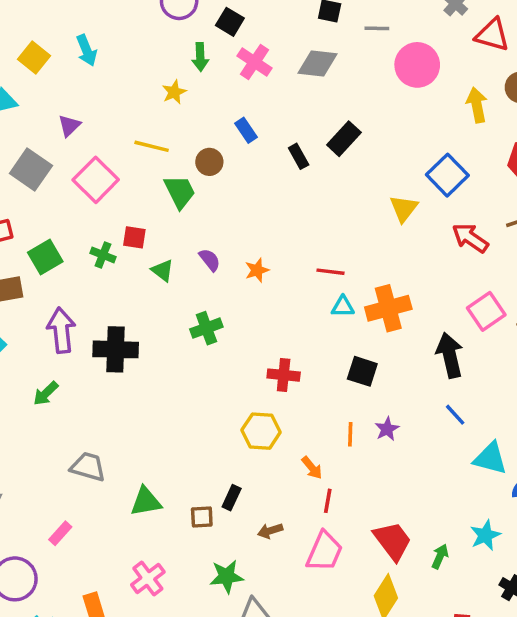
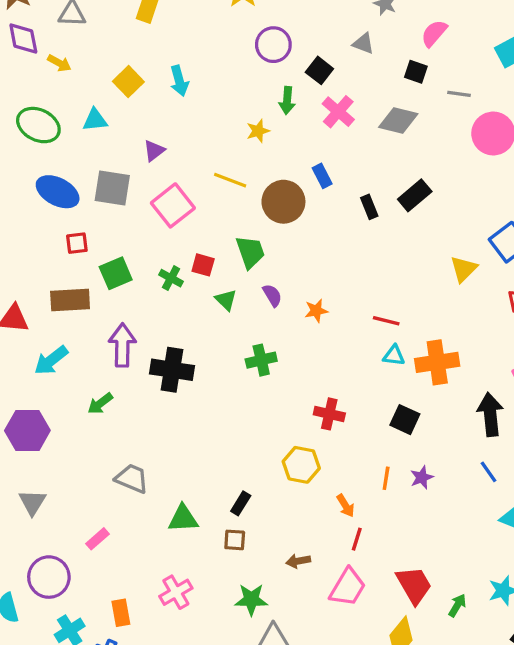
brown circle: (209, 162) -> (283, 202), size x1.6
gray square: (31, 169) -> (112, 188), turned -33
green trapezoid: (180, 192) -> (250, 252), moved
black rectangle: (232, 498) -> (241, 503), moved

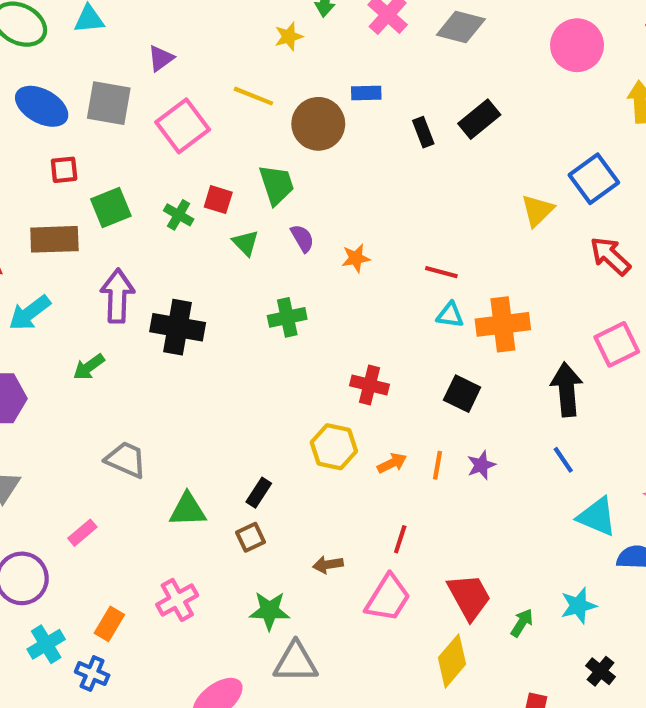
blue rectangle: (322, 176) -> (366, 93), turned -65
orange arrow: (346, 506) -> (392, 463), moved, turned -85
brown square: (235, 540) -> (250, 537), turned -30
orange rectangle: (121, 613) -> (109, 624), turned 40

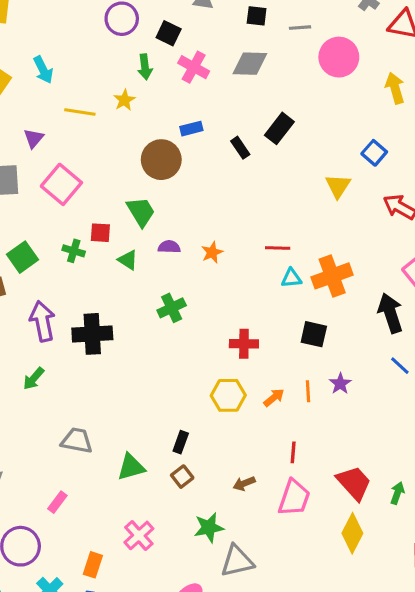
yellow line: (253, 96) -> (80, 112), moved
blue square: (594, 179) -> (374, 153), size x0.7
purple semicircle: (302, 238) -> (169, 247), turned -45

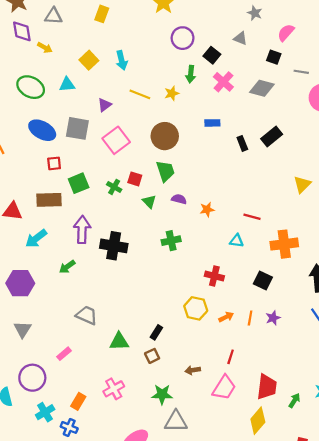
brown circle: (161, 160) -> (165, 136), moved
cyan triangle: (291, 278) -> (237, 241), moved
red trapezoid: (354, 483) -> (267, 387), turned 36

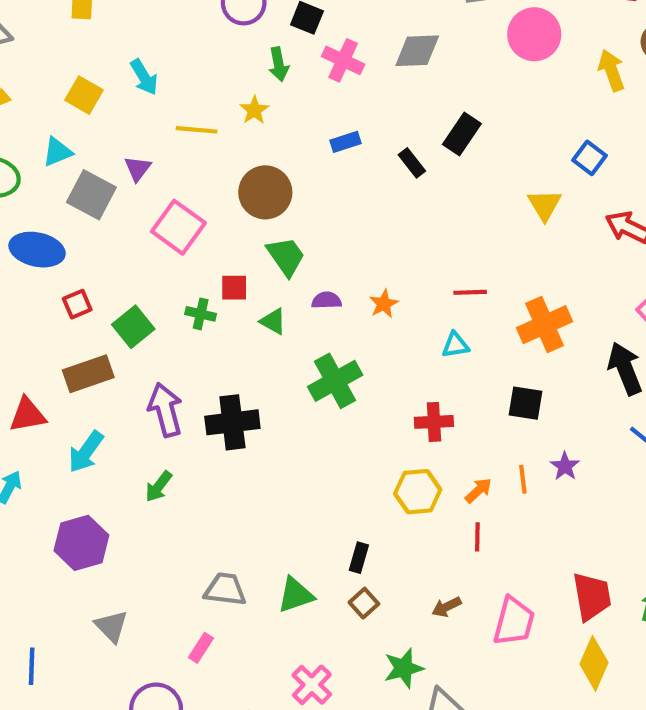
gray square: (77, 128) -> (91, 195), moved, turned 35
green cross: (171, 241) -> (335, 381), size x1.4
gray trapezoid: (87, 315) -> (225, 589), moved
red line: (231, 357) -> (477, 537), moved

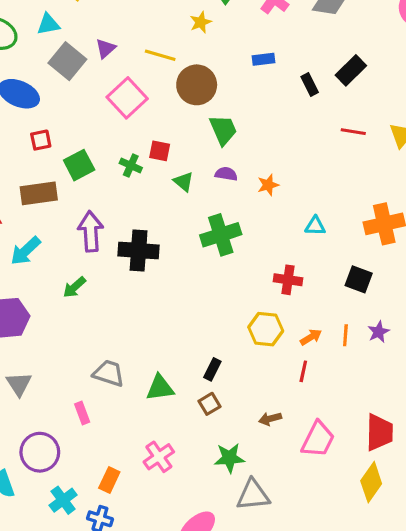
yellow line: (197, 130) -> (160, 55), moved
green trapezoid: (286, 256) -> (223, 130), moved
red line: (470, 292) -> (353, 132), moved
pink rectangle: (201, 648) -> (82, 413), turned -65

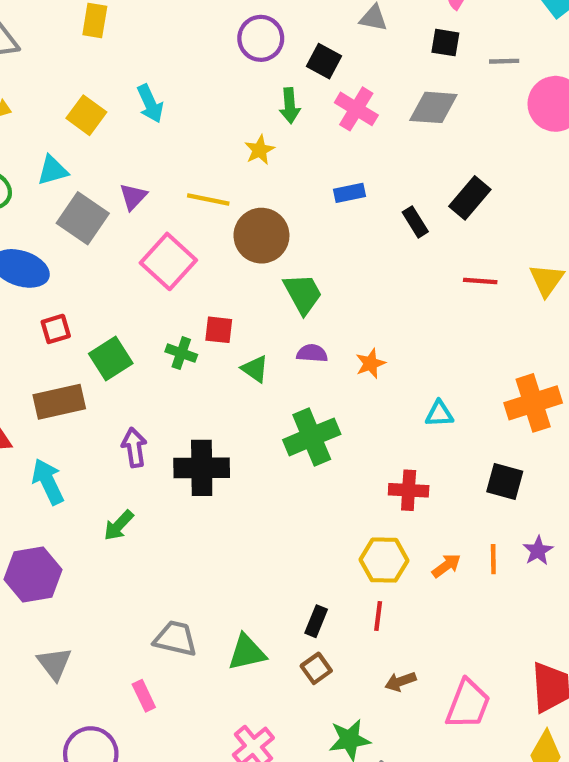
purple arrow: (91, 231) -> (134, 447), size x0.7
cyan arrow: (26, 251) -> (48, 482), turned 112
red line: (303, 371) -> (378, 616), moved

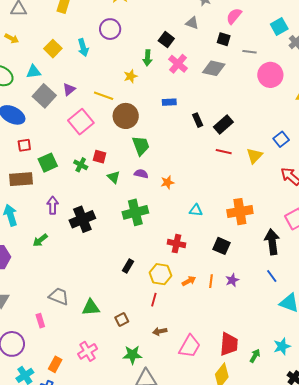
purple circle: (261, 38) -> (110, 29), moved
black rectangle: (470, 198) -> (223, 125), moved
black cross: (202, 468) -> (82, 219), turned -30
black rectangle: (316, 621) -> (128, 266), moved

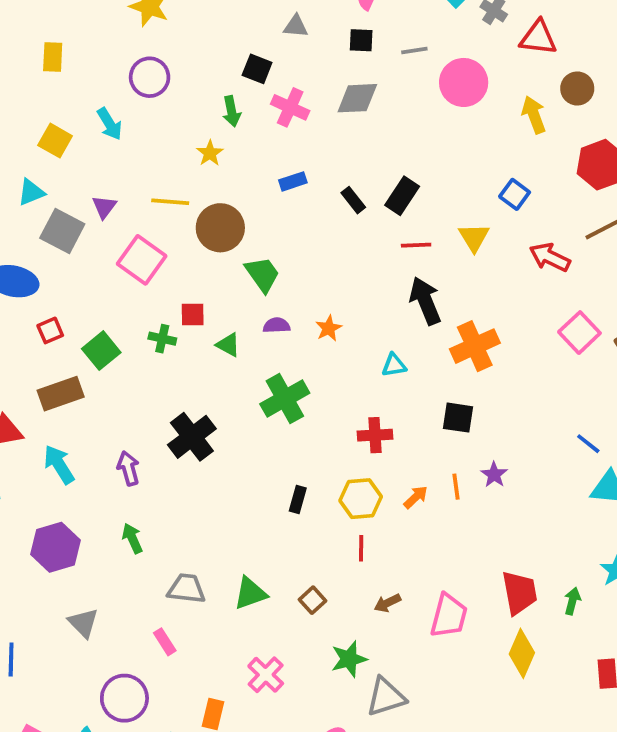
purple arrow: (53, 205) -> (128, 468), moved
green arrow: (40, 240) -> (132, 538), moved, turned 119
black arrow: (272, 242) -> (425, 301), moved
blue line: (272, 276) -> (588, 444), moved

